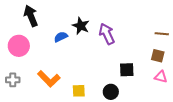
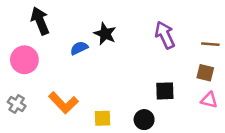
purple arrow: (107, 34) -> (165, 35), moved
gray cross: (13, 80) -> (17, 104), turned 32

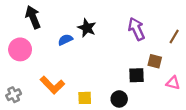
brown line: (210, 44) -> (174, 36), turned -64
brown square: (205, 73) -> (155, 61), moved
gray cross: (17, 104) -> (14, 95), moved, turned 32

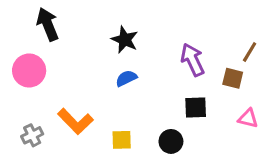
purple arrow: (136, 29) -> (193, 60), moved
blue semicircle: (65, 40) -> (126, 78), moved
brown square: (155, 61) -> (233, 78), moved
gray cross: (14, 95) -> (32, 135), moved

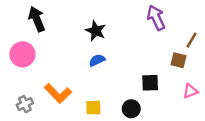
purple arrow: (193, 60) -> (156, 18), moved
pink triangle: (248, 118) -> (190, 91), turned -35

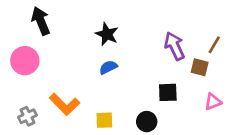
purple arrow: (156, 18) -> (174, 46), moved

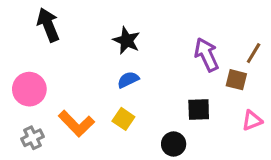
pink circle: (25, 61) -> (29, 89), moved
yellow square: (104, 120) -> (123, 119), moved, turned 36

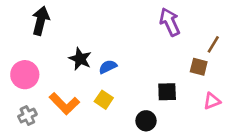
black arrow: (48, 25) -> (41, 21), turned 36
black star: (127, 41) -> (80, 59), moved
purple arrow: (207, 55) -> (170, 22), moved

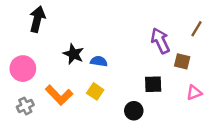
purple arrow: (170, 22) -> (160, 41), moved
brown line: (213, 44) -> (197, 29), moved
blue semicircle: (108, 67) -> (99, 61), turned 35

